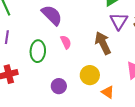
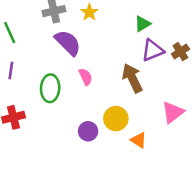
purple triangle: (119, 21) -> (153, 50), turned 36
purple circle: (59, 86) -> (88, 131), moved

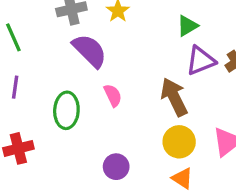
yellow circle: (116, 119) -> (179, 142), moved

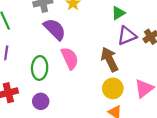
pink semicircle: (113, 95) -> (70, 58), size x1.5
purple circle: (116, 167) -> (41, 101), moved

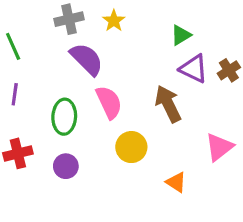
purple triangle: (127, 36) -> (194, 69), turned 48
yellow circle: (113, 88) -> (131, 147), moved

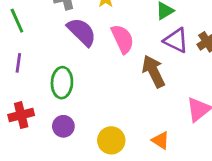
pink semicircle: (109, 102) -> (123, 39), moved
yellow circle: (131, 147) -> (111, 140), moved

